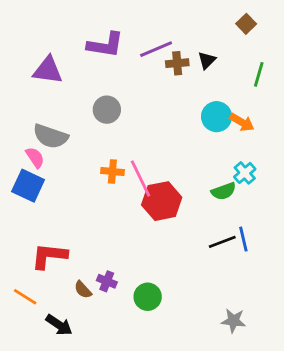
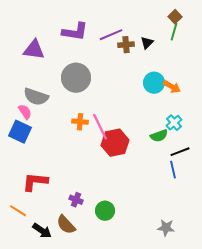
green line: (259, 74) -> (174, 32), moved
gray circle: (107, 110) -> (76, 78), size x1.5
black line: (222, 242) -> (180, 152), moved
brown semicircle: (83, 290) -> (66, 225), moved, size x1.5

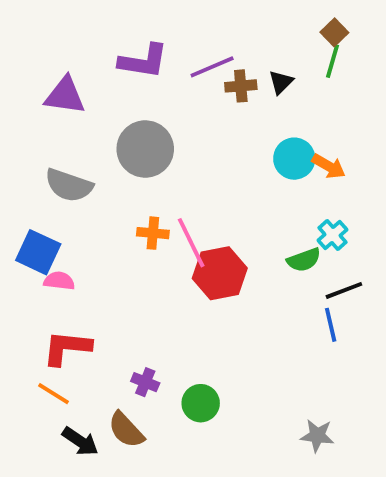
pink semicircle: (25, 112) -> (59, 281), moved, turned -49
orange line: (18, 211) -> (53, 394), moved

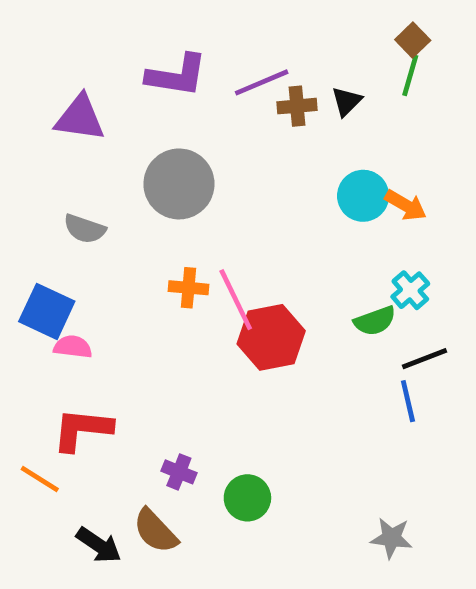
gray semicircle: (69, 185) -> (85, 229), size x0.7
orange line: (53, 394) -> (40, 479), moved

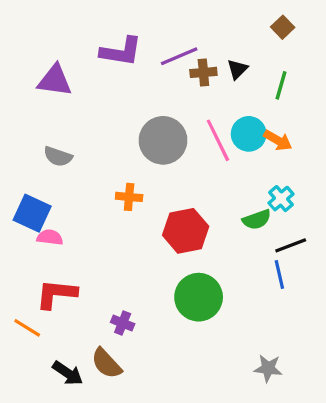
green line: (410, 75) -> (281, 85), moved
gray circle: (179, 184) -> (163, 140), moved
pink line: (236, 300) -> (218, 140), moved
green circle: (247, 498) -> (199, 297), moved, size x1.5

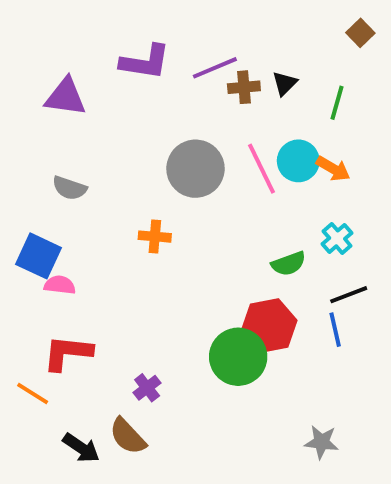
brown square: (283, 27) -> (360, 33), moved
green semicircle: (257, 220) -> (289, 264), moved
red hexagon: (186, 231) -> (269, 326), moved
purple cross: (123, 323) -> (147, 388), turned 30

